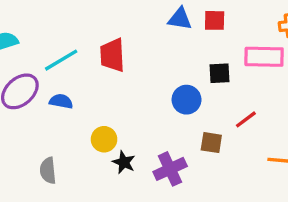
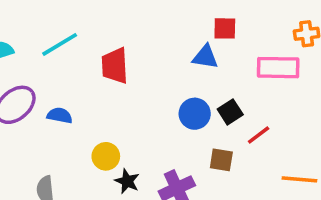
blue triangle: (180, 19) -> (205, 57), moved
cyan line: (61, 60) -> (60, 44), moved
black square: (220, 73) -> (230, 112), moved, turned -30

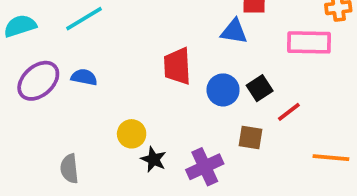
red trapezoid: (115, 66) -> (177, 66), moved
blue semicircle: (60, 115) -> (84, 77), moved

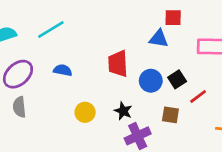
blue semicircle: (84, 77) -> (63, 70), moved
black star: (154, 159) -> (123, 111), moved
gray semicircle: (69, 169) -> (19, 107), moved

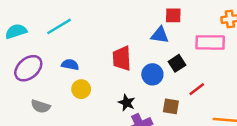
black square: (177, 79) -> (177, 63), moved
gray semicircle: (19, 107) -> (41, 106), moved, turned -66
yellow circle: (85, 112) -> (81, 89), moved

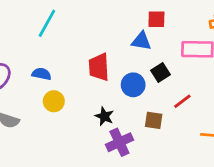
cyan line: (59, 26) -> (47, 23), moved, turned -30

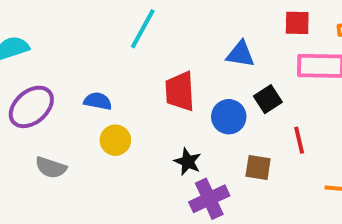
red square: (156, 19) -> (297, 23), moved
cyan line: (47, 23) -> (143, 29), moved
red line: (182, 101) -> (299, 140), turned -66

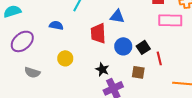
blue triangle: (240, 54) -> (117, 16), moved
black square: (268, 99) -> (143, 47), moved
blue semicircle: (98, 101) -> (56, 25), moved

